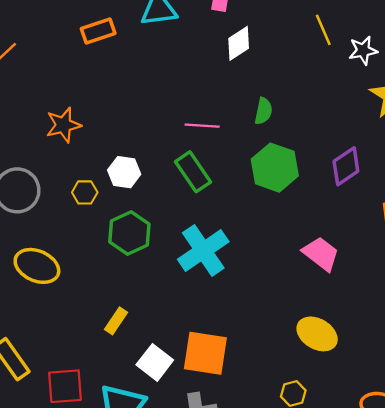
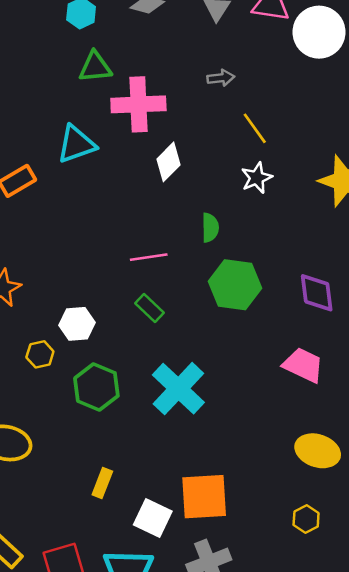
white star: (363, 50) -> (257, 178), moved
purple diamond: (346, 166) -> (317, 293), moved, turned -51
green rectangle: (193, 172) -> (150, 308), size x0.7

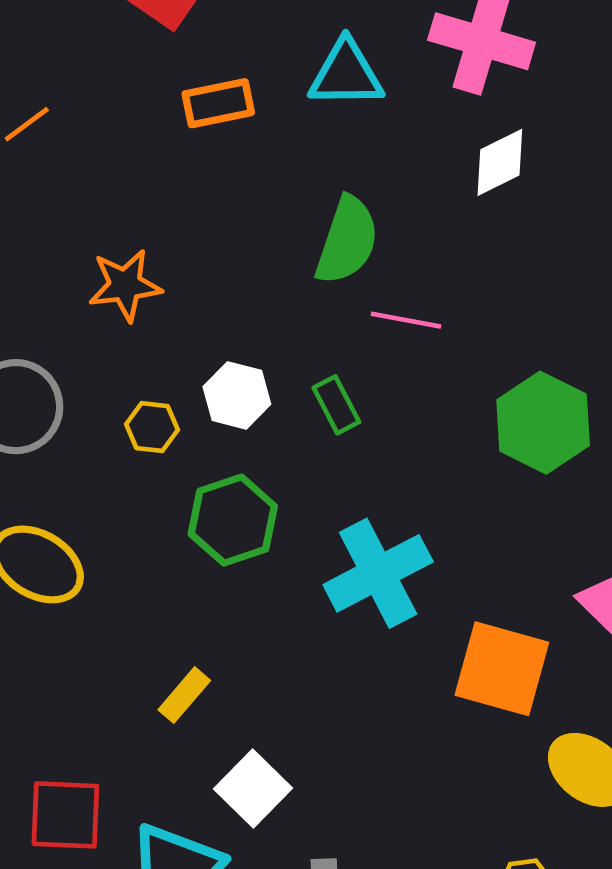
green semicircle: (210, 228) -> (347, 240), moved, size x1.6
green rectangle: (150, 308) -> (336, 405), moved
orange square: (204, 497) -> (502, 669), moved

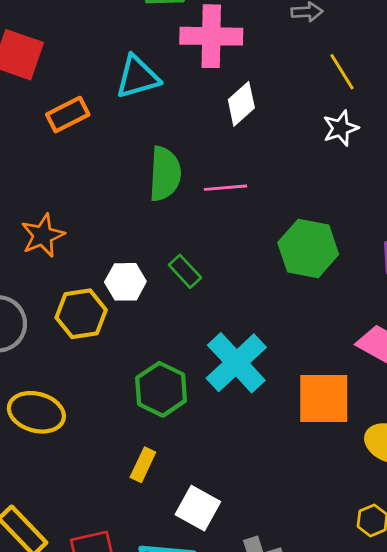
pink line: (406, 320) -> (225, 188), moved
yellow hexagon: (152, 427) -> (81, 314), size x1.6
green hexagon: (233, 520) -> (161, 389), moved

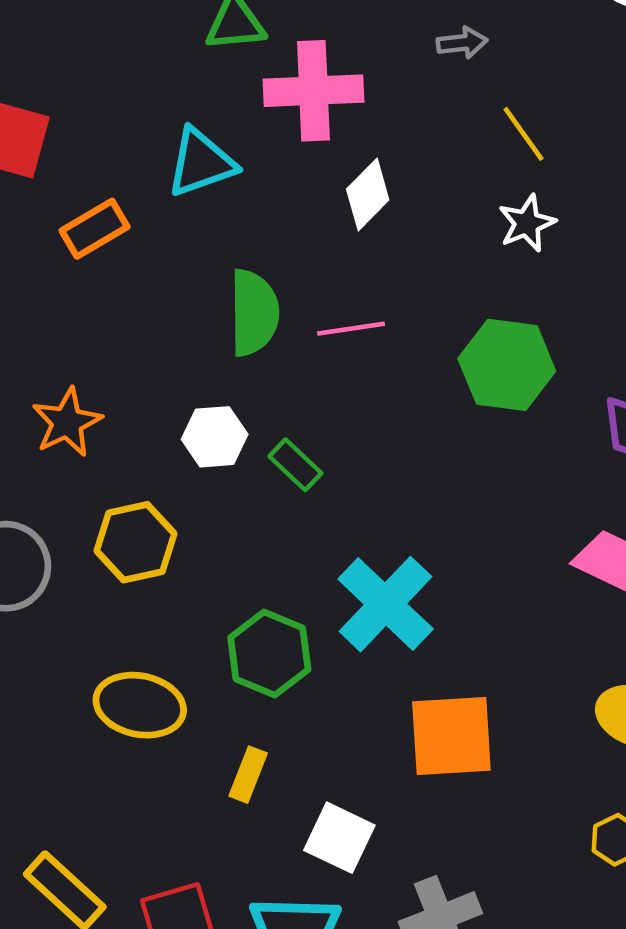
green hexagon: (308, 248) -> (507, 365), moved
white hexagon: (125, 282) -> (215, 437), moved
orange square: (324, 398) -> (451, 736), moved
yellow ellipse: (36, 412) -> (140, 705), moved

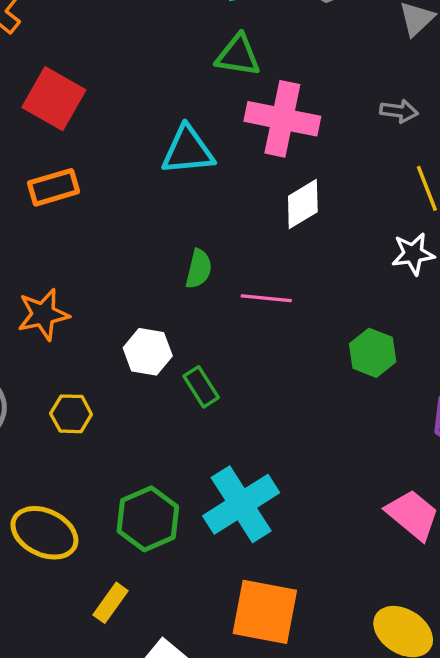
orange rectangle: (95, 229) -> (53, 187), moved
green semicircle: (254, 313) -> (199, 269), size x0.6
green hexagon: (507, 365) -> (373, 353), size x0.7
yellow hexagon: (136, 542) -> (71, 414), size x0.7

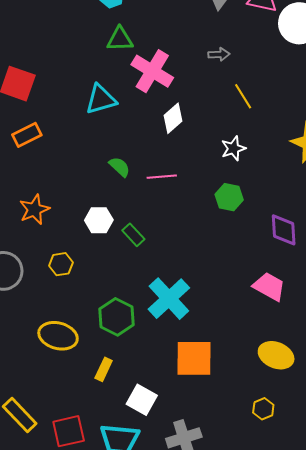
pink cross: (282, 119) -> (152, 71), turned 30
white star: (413, 254) -> (233, 148), moved
green semicircle: (199, 269) -> (120, 167), turned -50

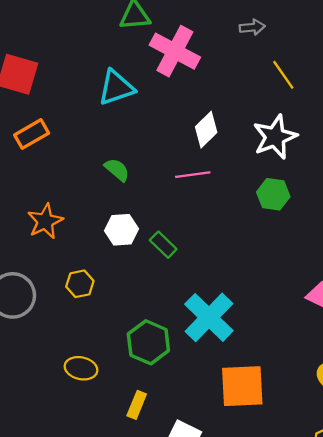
white diamond: (173, 118) -> (206, 130), moved
white star: (233, 148) -> (275, 137), size x1.5
green semicircle: (120, 167) -> (117, 170), moved
yellow ellipse: (58, 336) -> (81, 368), size x0.7

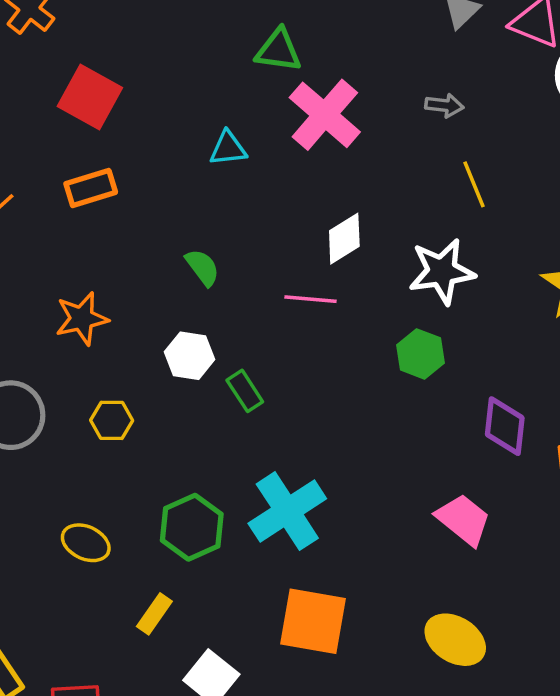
cyan triangle: (116, 88) -> (228, 148), size x0.7

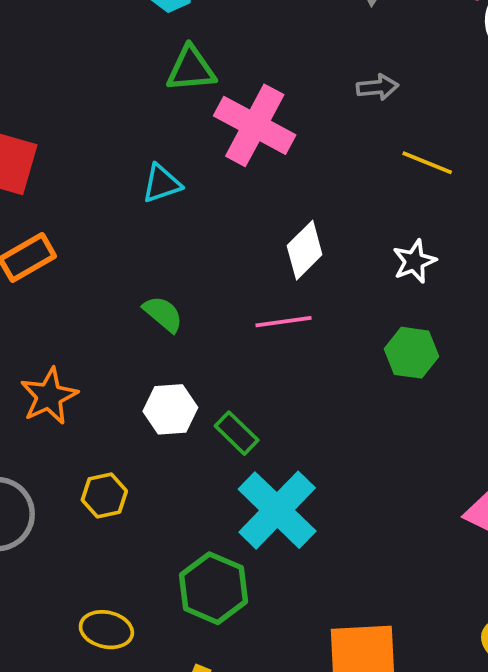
yellow line: (474, 184) -> (427, 163), turned -33
white star: (442, 271) -> (414, 261), size x0.6
cyan cross: (287, 511) -> (277, 510), moved

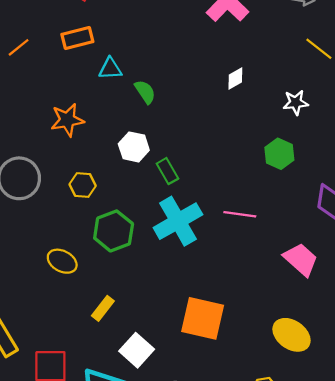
cyan triangle: (162, 183) -> (110, 69), moved
white diamond: (305, 250) -> (235, 78), size x0.7
pink line: (284, 322) -> (240, 214), moved
green hexagon: (214, 588) -> (114, 231), moved

